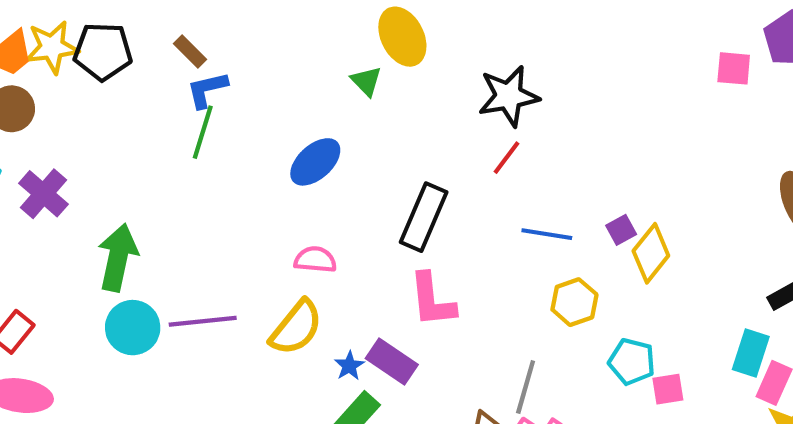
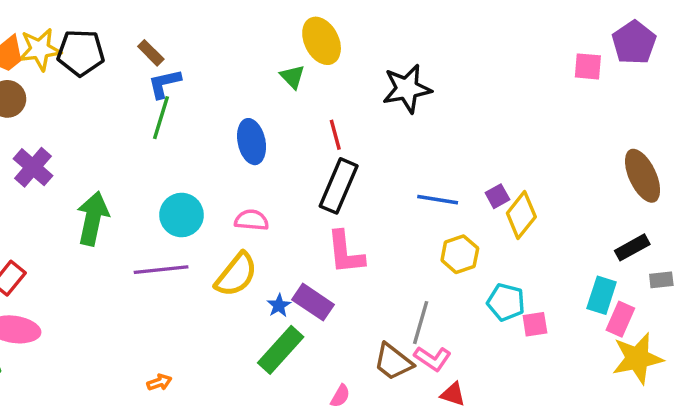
red line: (506, 158) -> (335, 135), moved, turned -52
blue ellipse: (315, 162) -> (252, 142), turned -60
cyan circle: (133, 328) -> (182, 215), moved

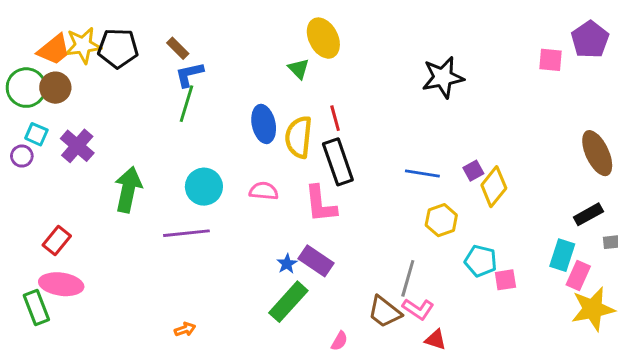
black star: (407, 89) -> (443, 77), moved
black rectangle: (339, 186) -> (338, 162), turned -42
pink L-shape: (345, 253) -> (320, 204), moved
yellow semicircle: (236, 275) -> (299, 137), moved, turned 147

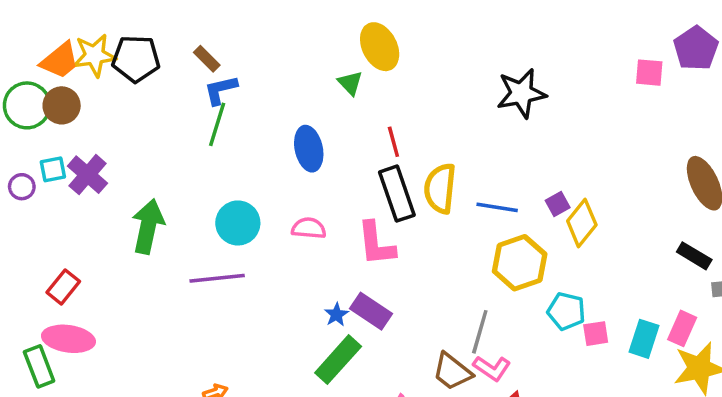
cyan square: (36, 134) -> (53, 169), moved, turned -35
yellow semicircle: (299, 137) -> (440, 188), moved
black rectangle: (588, 214) -> (694, 256), turned 60
yellow hexagon: (441, 220) -> (520, 263), size x1.4
cyan rectangle: (562, 255) -> (644, 339), moved

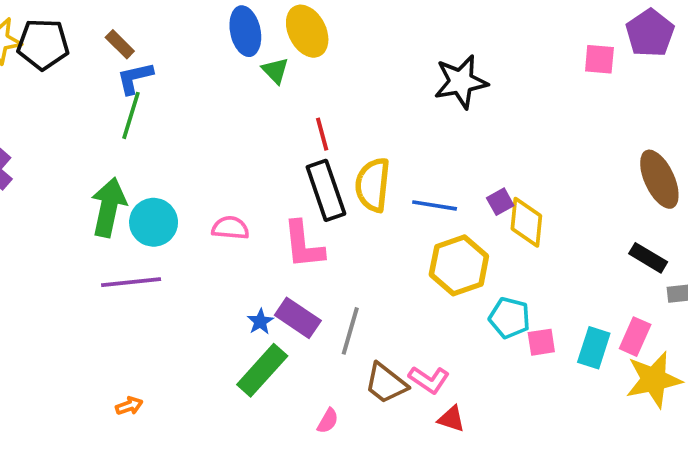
blue ellipse: (309, 149) -> (245, 31), moved
yellow diamond: (582, 223) -> (526, 222), turned -33
green arrow: (148, 226) -> (109, 207), moved
gray line: (480, 332) -> (350, 331), moved

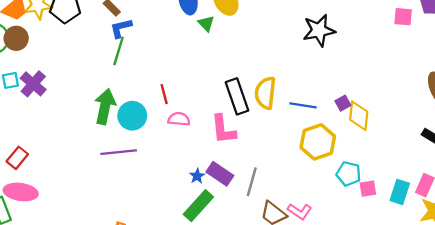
red line: (322, 134) -> (164, 94), moved

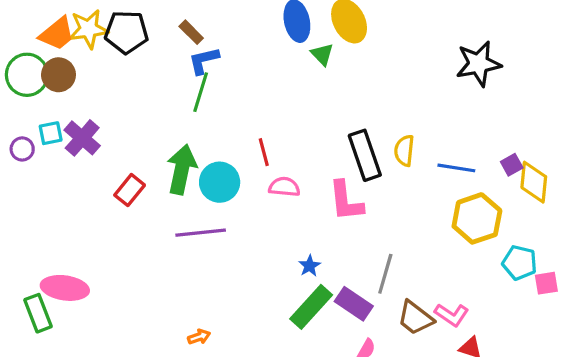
yellow semicircle: (265, 93) -> (404, 151), size x0.7
red rectangle: (17, 158) -> (130, 190), moved
purple rectangle: (220, 174) -> (354, 304), moved

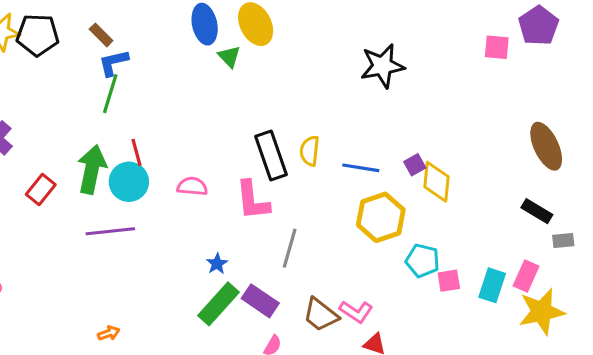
red line: (264, 152) -> (137, 152), moved
gray line: (385, 274) -> (290, 248), moved

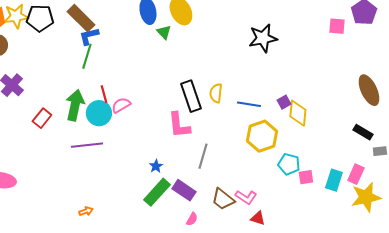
brown rectangle: (101, 35) -> (81, 18), size x1.8
pink semicircle: (192, 186) -> (121, 105), moved, turned -36

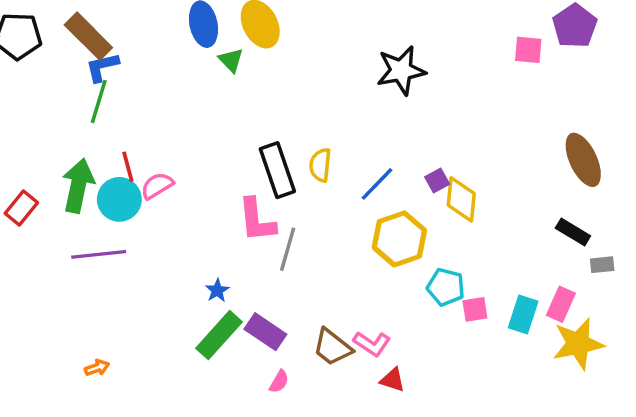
blue line: (249, 104) -> (377, 184), turned -55
gray line: (203, 156) -> (288, 249), moved

